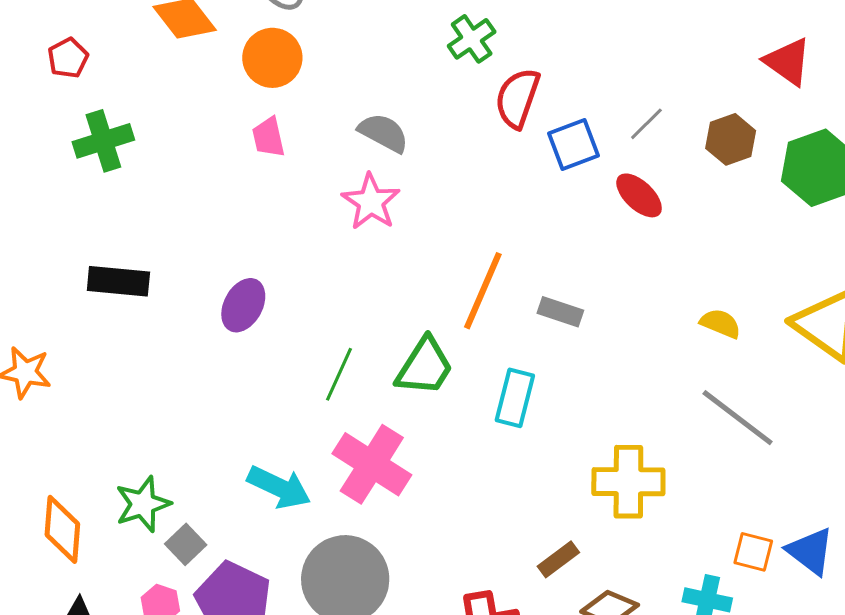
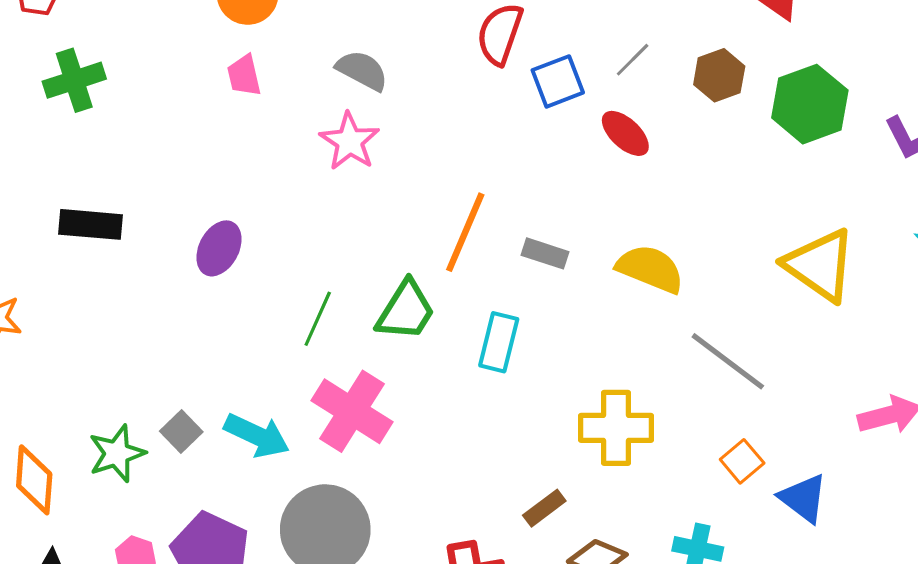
yellow semicircle: (720, 323) -> (650, 269), moved, size x1.6
gray square: (186, 544) -> (181, 431), moved
orange square: (753, 552) -> (742, 461), moved, turned 36

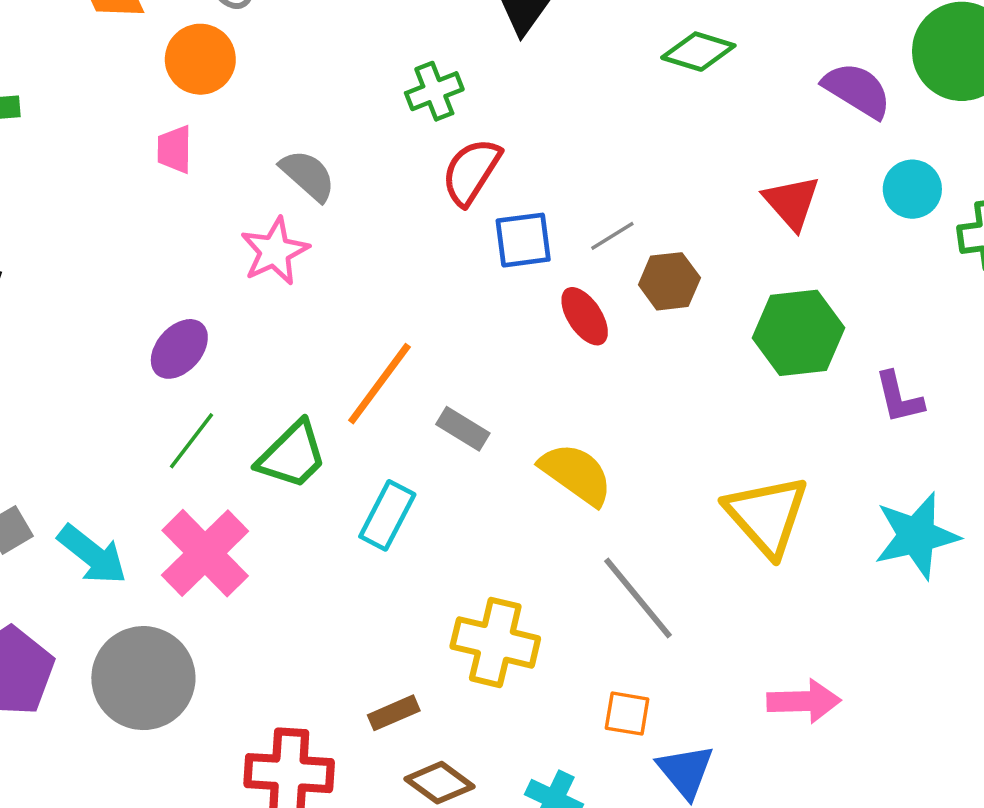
brown hexagon: (719, 75) -> (669, 281), moved
purple ellipse: (219, 248) -> (179, 349), moved
orange square: (742, 461) -> (627, 714), turned 36

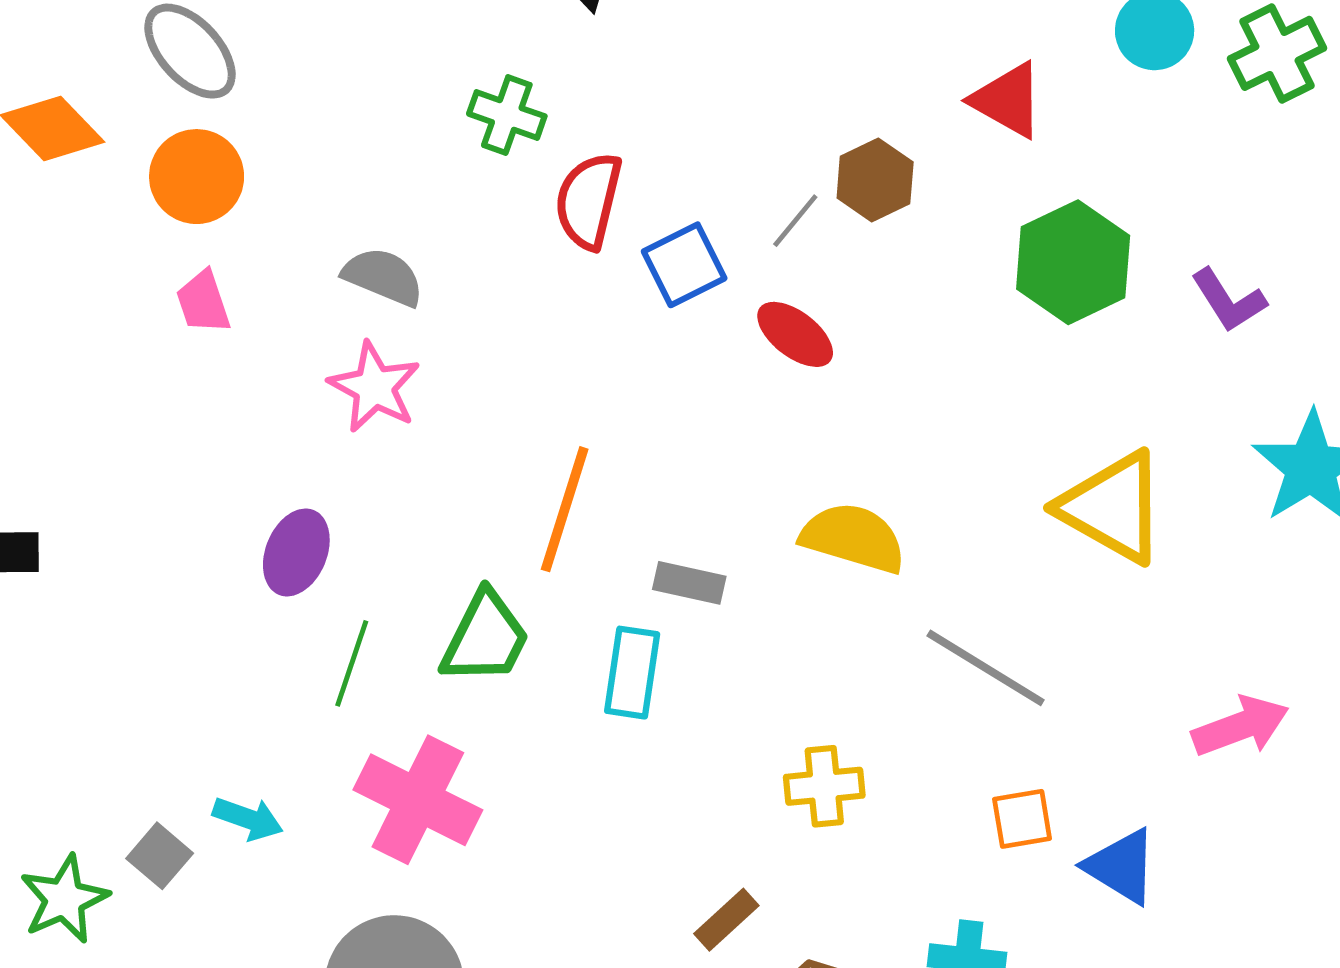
green cross: (434, 91) -> (507, 115), turned -30
brown hexagon: (669, 281) -> (875, 180), moved
gray rectangle: (463, 429) -> (689, 583), moved
cyan arrow: (92, 555) -> (248, 819), moved, size x0.7
yellow cross: (495, 642) -> (824, 786), size x0.7

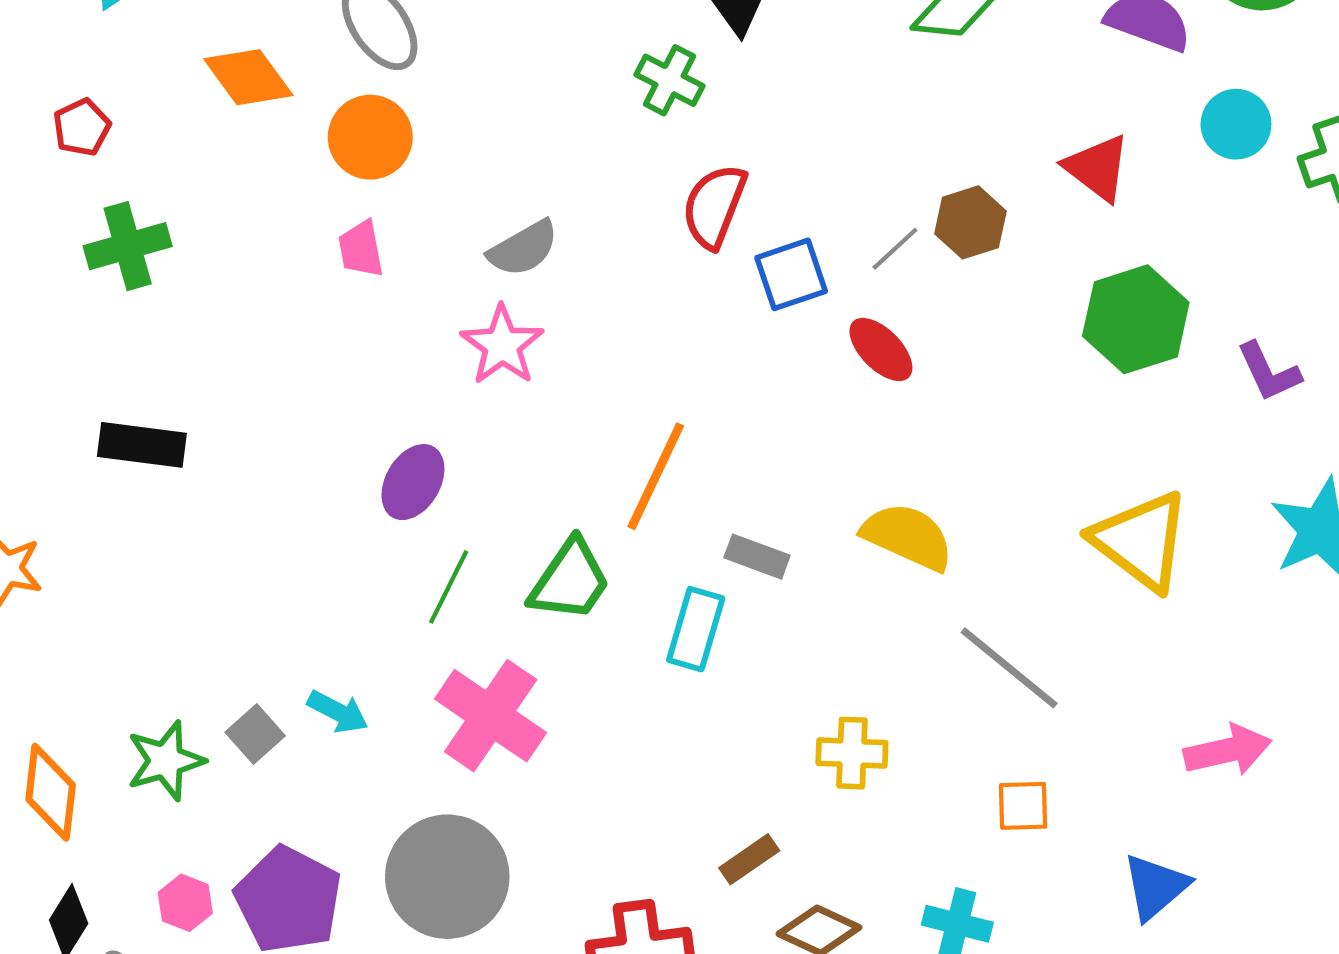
green cross: (507, 115) -> (669, 80), moved
gray semicircle: (383, 277) -> (523, 248), turned 120
blue triangle: (1121, 866) -> (1155, 887), moved, turned 40

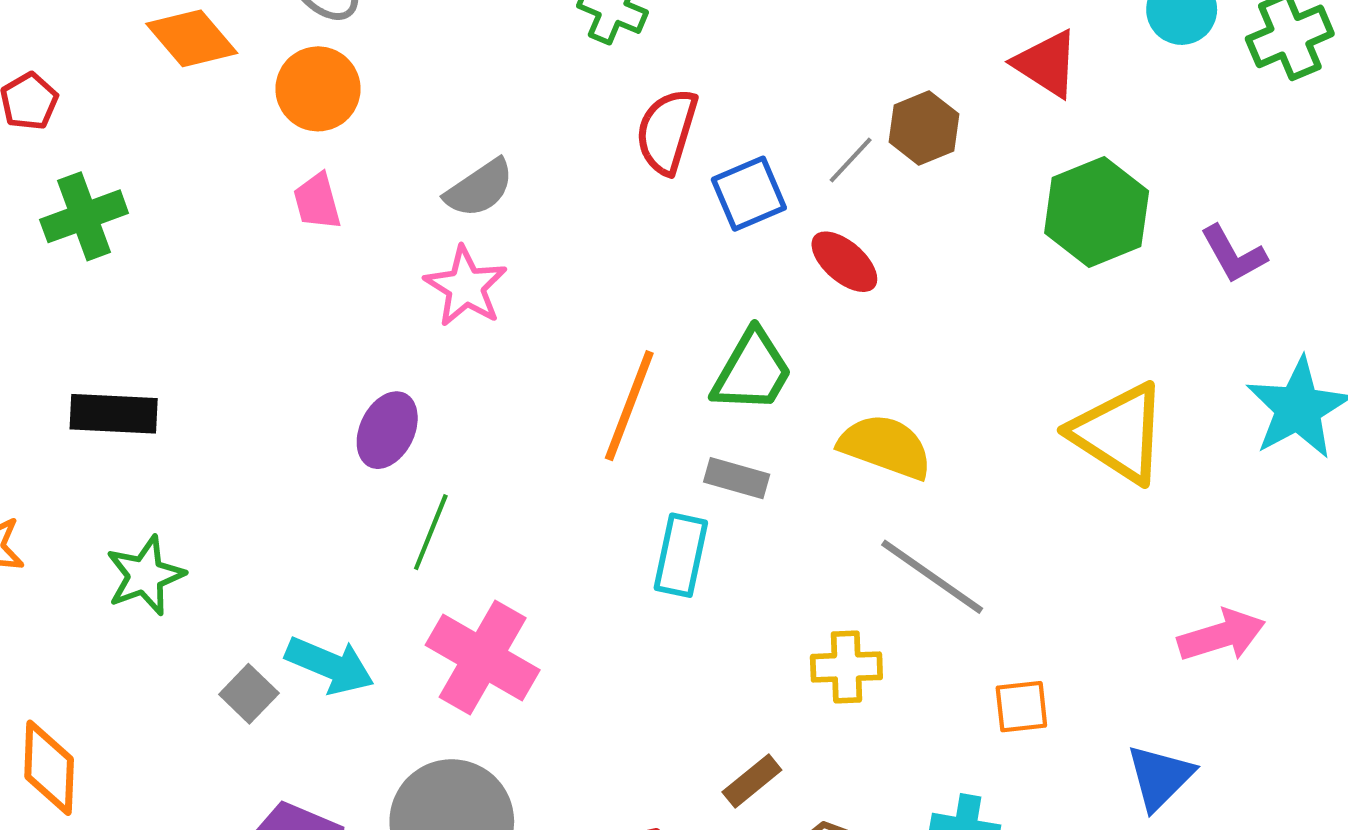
green trapezoid: (570, 581) -> (752, 371), moved
gray line: (1009, 668) -> (932, 577), moved
cyan arrow: (338, 712) -> (330, 665), size x1.4
green star: (165, 761) -> (145, 575), moved

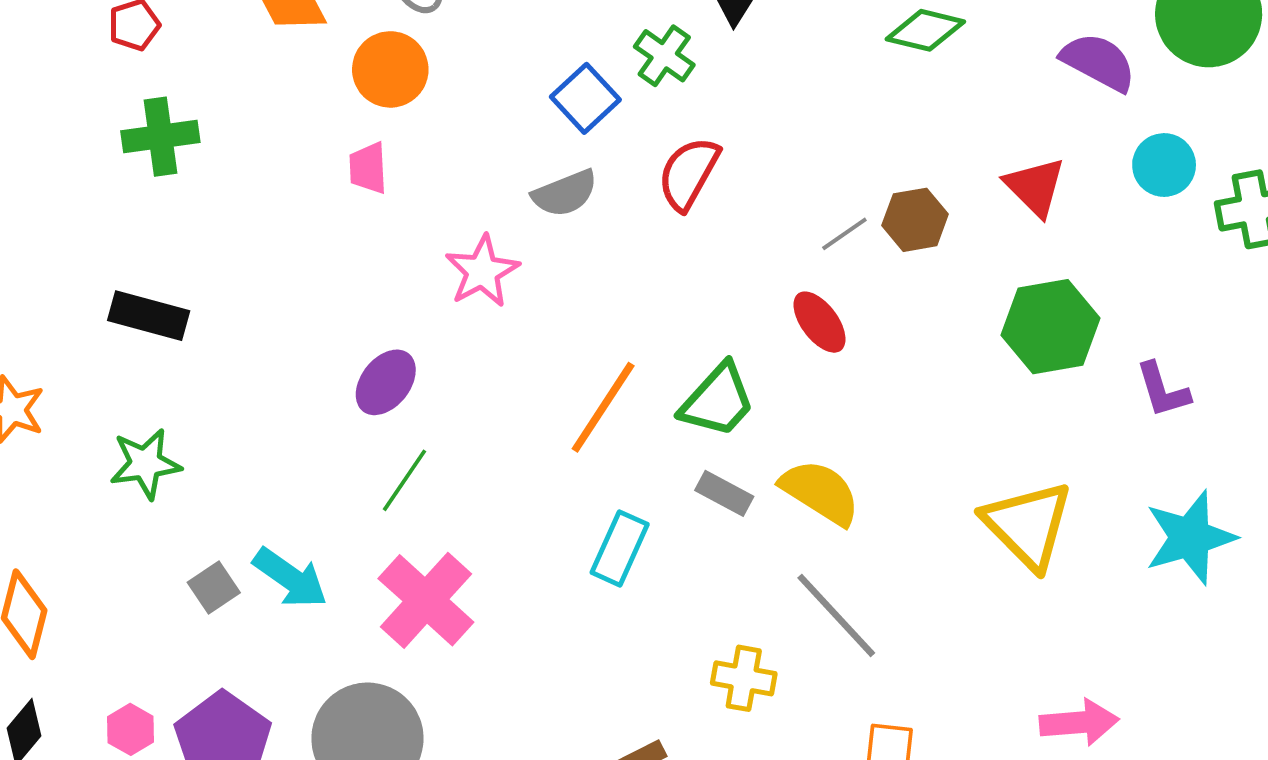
gray semicircle: (479, 188) -> (565, 193), moved
blue square: (749, 194) -> (585, 98), moved, turned -32
gray rectangle: (737, 478) -> (724, 493), moved

